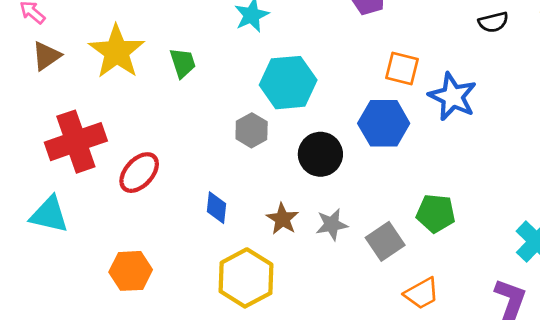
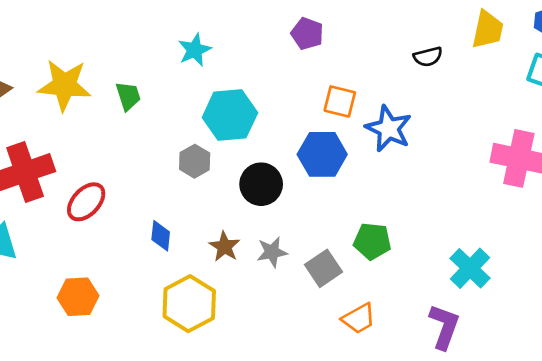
yellow star: (117, 52) -> (64, 85), turned -30

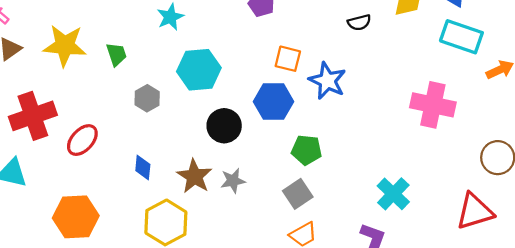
gray hexagon: (195, 161) -> (147, 98), moved
green pentagon: (372, 241) -> (307, 150), moved
brown star: (224, 247) -> (194, 176), size x1.4
gray square: (323, 268) -> (298, 194), moved
orange hexagon: (78, 297) -> (76, 217), size x1.4

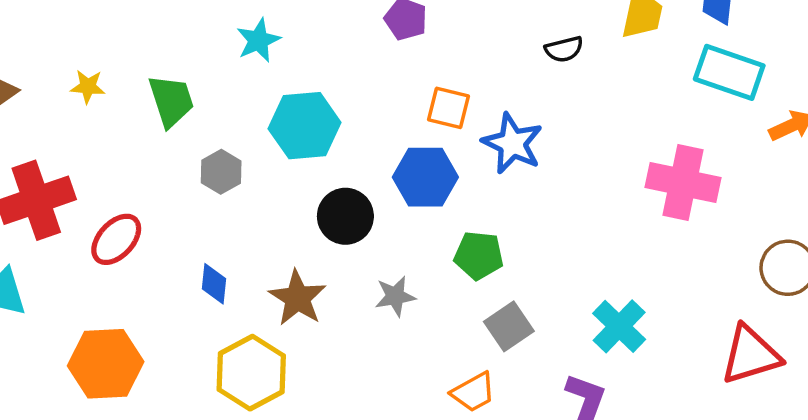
yellow star: (65, 46) -> (88, 87), size x0.5
green trapezoid: (116, 54) -> (171, 101), size x1.4
gray star: (233, 181) -> (395, 296), moved
gray square: (298, 194) -> (509, 326), moved

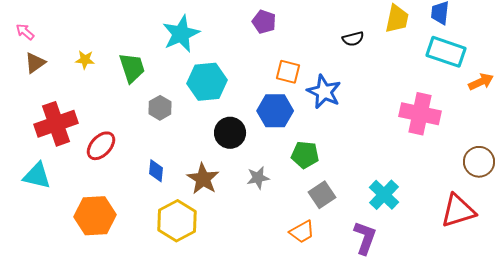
cyan star: (258, 40) -> (181, 34), size x1.5

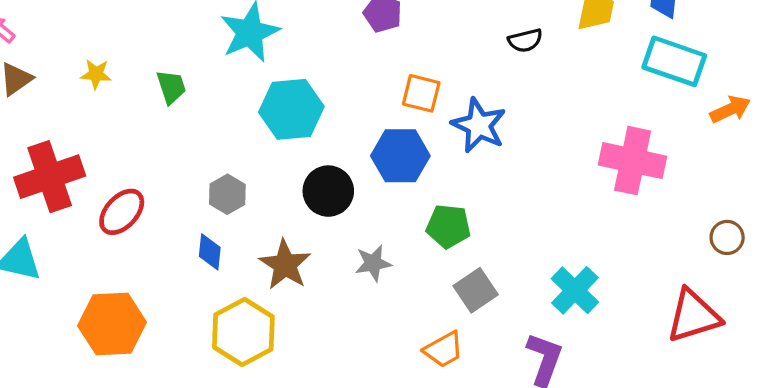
green trapezoid: (132, 68) -> (171, 87), size x0.7
gray hexagon: (160, 108) -> (227, 194), moved
brown circle: (479, 162) -> (727, 237), size x0.7

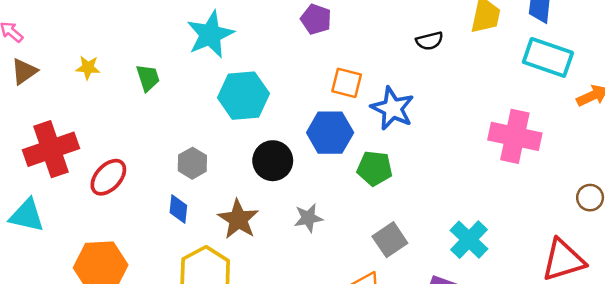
green pentagon: (448, 226) -> (375, 168), moved

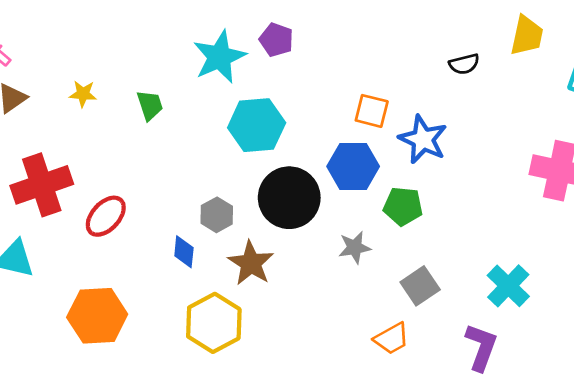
purple pentagon: (316, 19) -> (276, 40), moved
black circle: (273, 161) -> (289, 198), size x1.4
gray hexagon: (192, 163) -> (217, 215), moved
gray star: (308, 218) -> (355, 247), moved

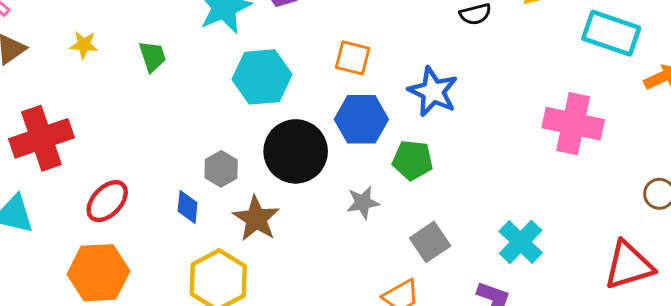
orange square: (372, 111) -> (353, 58), moved
red ellipse: (106, 216) -> (107, 201), moved

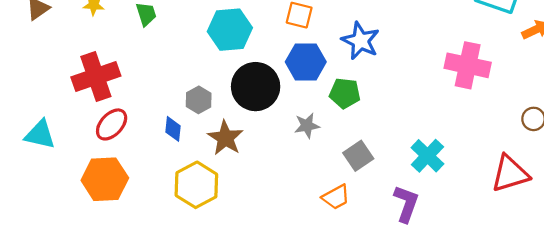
red cross: (41, 138) -> (96, 76), moved

